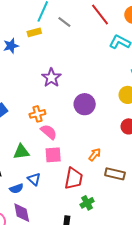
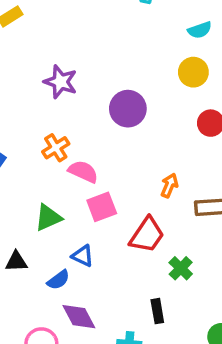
red trapezoid: (74, 178) -> (147, 235), turned 40

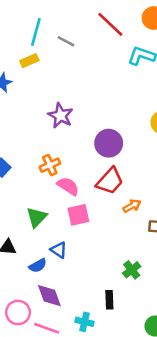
orange arrow: (169, 186) -> (132, 206), turned 30
green triangle: (48, 218) -> (37, 217), turned -30
red trapezoid: (147, 235) -> (110, 181), moved

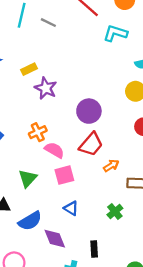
yellow rectangle: (29, 61) -> (29, 69), moved
blue triangle: (59, 250) -> (71, 208), moved
blue semicircle: (38, 266) -> (30, 221), size x1.5
green cross: (132, 270) -> (115, 212), moved
purple diamond: (49, 296) -> (55, 239), moved

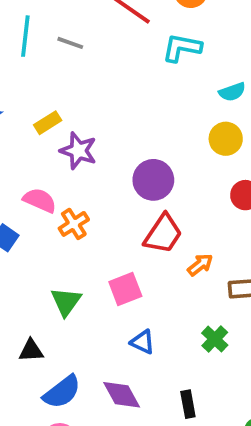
pink semicircle: (54, 150) -> (40, 200), moved
blue semicircle: (30, 221) -> (62, 392), moved

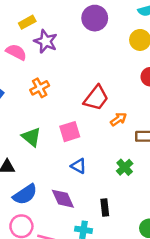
purple circle: (153, 180) -> (95, 18), moved
pink semicircle: (40, 200) -> (16, 52), moved
green triangle: (66, 302) -> (31, 137), turned -30

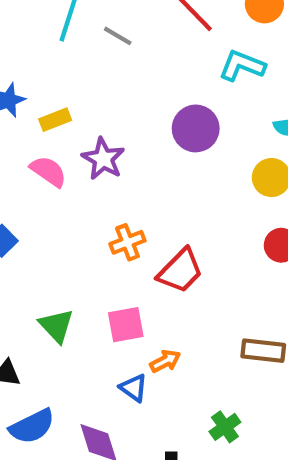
yellow rectangle: (27, 22) -> (55, 120), moved
orange cross: (40, 88) -> (127, 242), moved
orange arrow: (118, 119) -> (165, 361), moved
green cross: (125, 167) -> (225, 427), moved

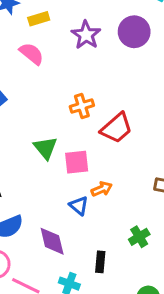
purple star: (103, 159) -> (86, 35), moved
green triangle: (56, 326) -> (45, 148), moved

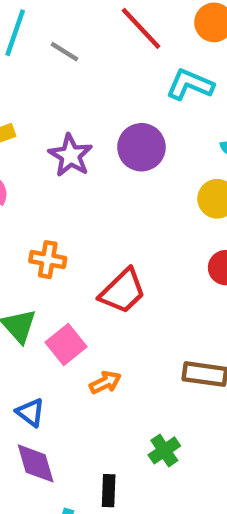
orange cross: (82, 106) -> (48, 260), moved, turned 30
pink square: (77, 162) -> (66, 344), turned -30
blue triangle: (79, 206) -> (30, 412), moved

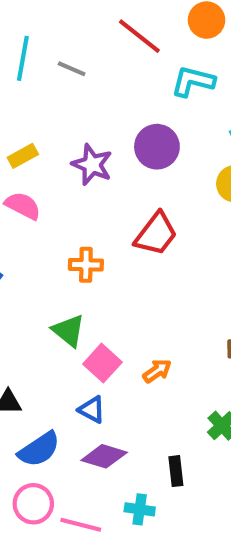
red trapezoid: (123, 291) -> (156, 234), moved
pink square: (66, 344) -> (102, 363), moved
purple diamond: (36, 463) -> (104, 456), turned -48

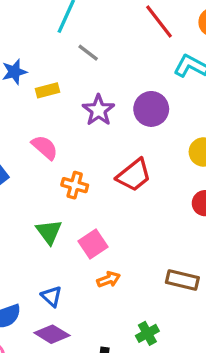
gray line: (72, 69) -> (88, 53), moved
pink semicircle: (23, 206) -> (45, 147), moved
pink square: (102, 363) -> (93, 244), moved

